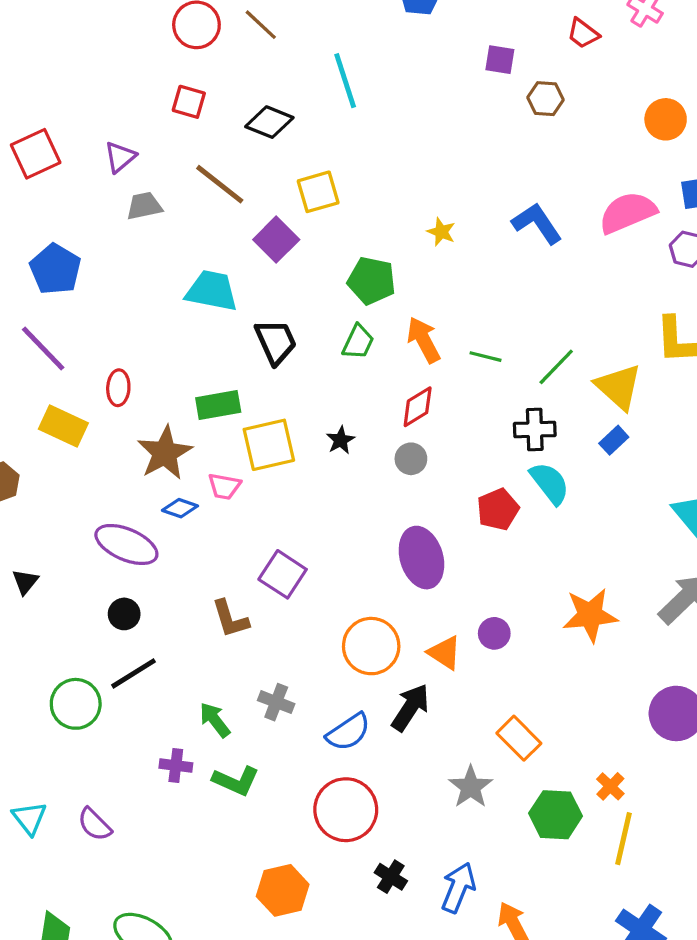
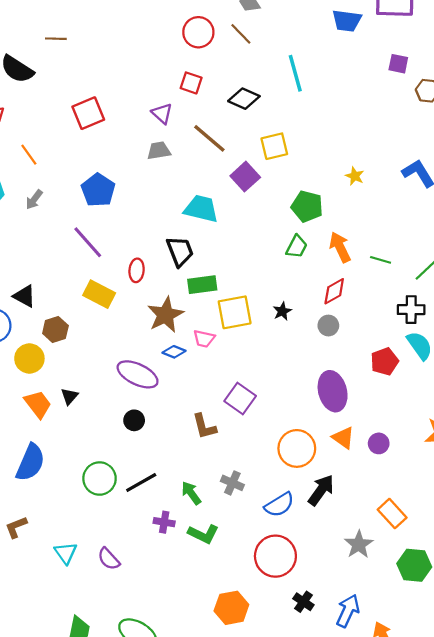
purple triangle: (120, 157) -> (162, 113), moved, turned -40
black trapezoid: (276, 342) -> (180, 251), moved
orange triangle: (445, 653) -> (343, 438), moved
black line: (133, 673) -> (141, 482), moved

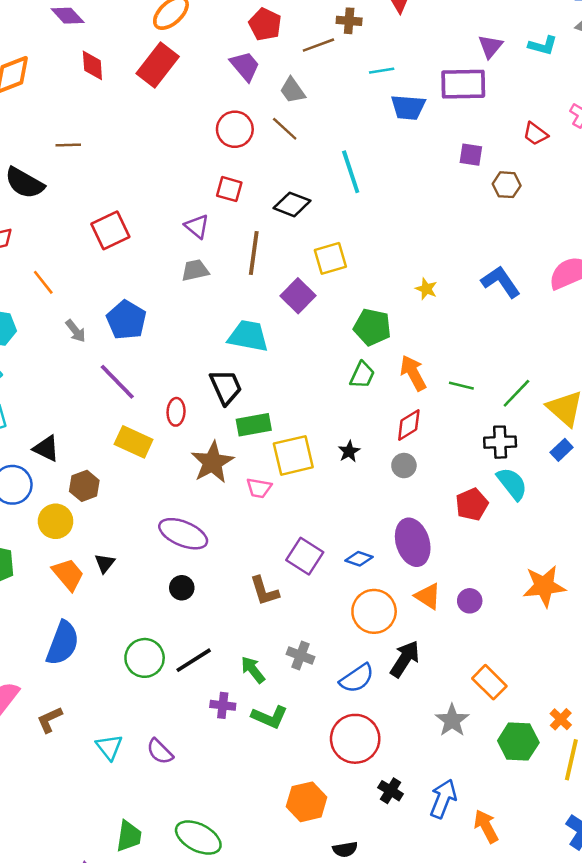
brown line: (209, 138) -> (254, 253), turned 60
gray arrow: (34, 200) -> (76, 331), moved, turned -72
blue diamond: (174, 352) -> (359, 559), moved

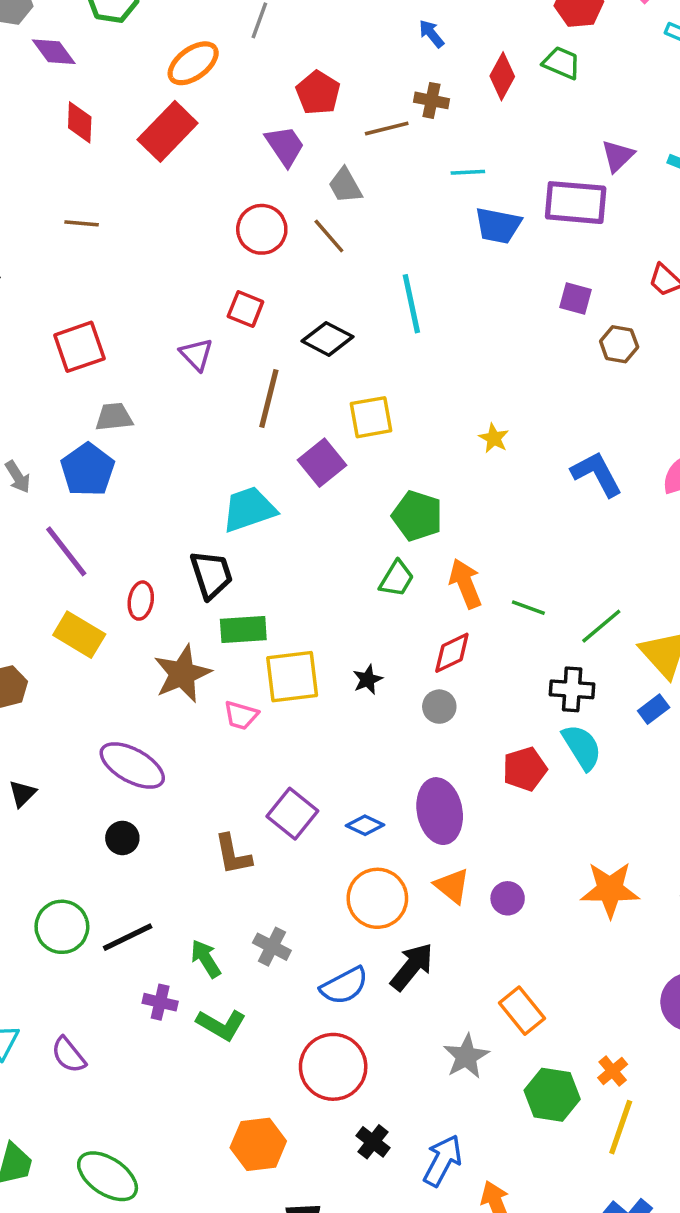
brown line: (68, 145) -> (82, 223), moved
gray trapezoid: (195, 270) -> (114, 417), moved
yellow star: (426, 289) -> (494, 438), moved
cyan trapezoid: (248, 336) -> (249, 509), turned -36

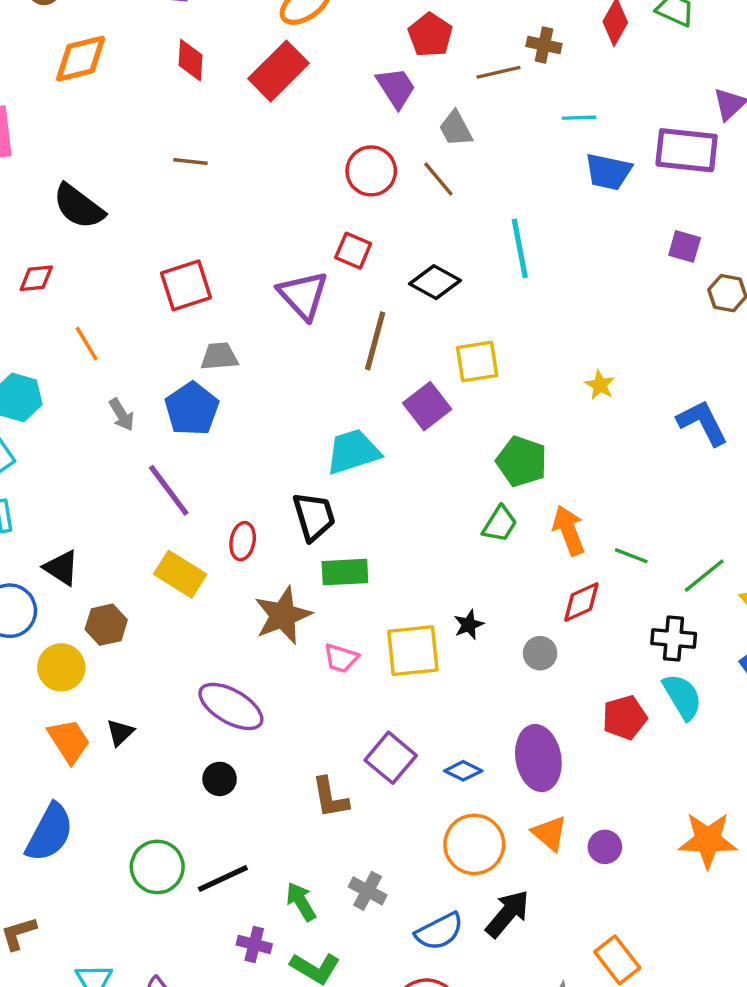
purple triangle: (196, 354) -> (303, 295), size x1.5
red diamond: (452, 653) -> (581, 602), moved
yellow square: (292, 677) -> (413, 651), moved

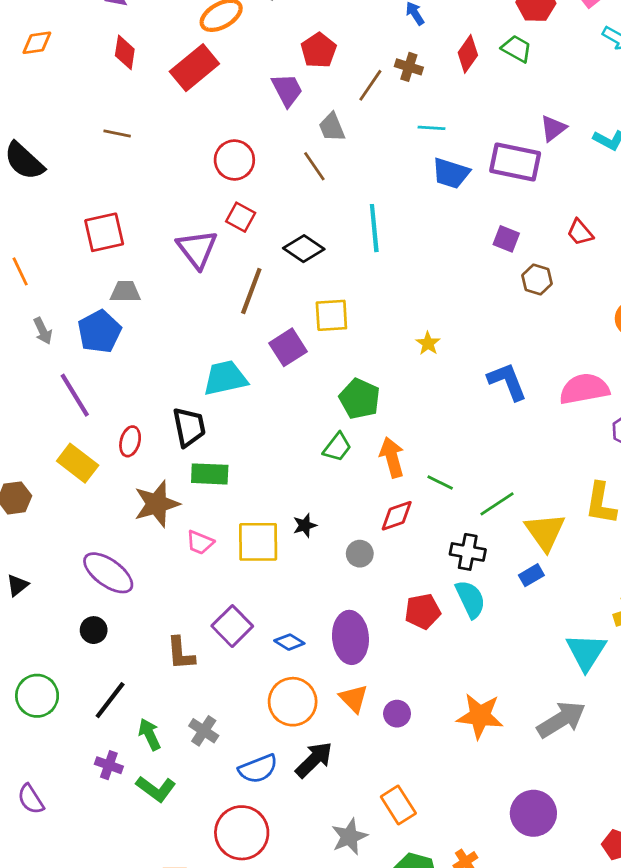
orange diamond: (81, 59) -> (37, 43), size x0.7
brown line: (498, 72) -> (370, 85), turned -48
red circle: (371, 171) -> (234, 160), moved
black line: (223, 878) -> (110, 700), moved, turned -33

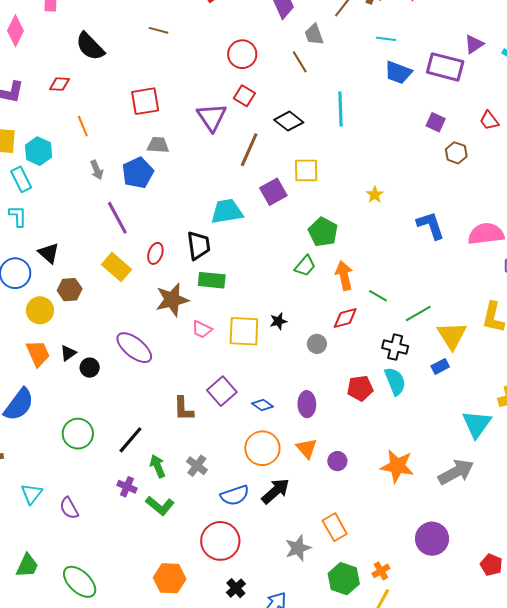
black circle: (94, 630) -> (90, 368), moved
purple ellipse: (350, 637) -> (307, 404), size x0.7

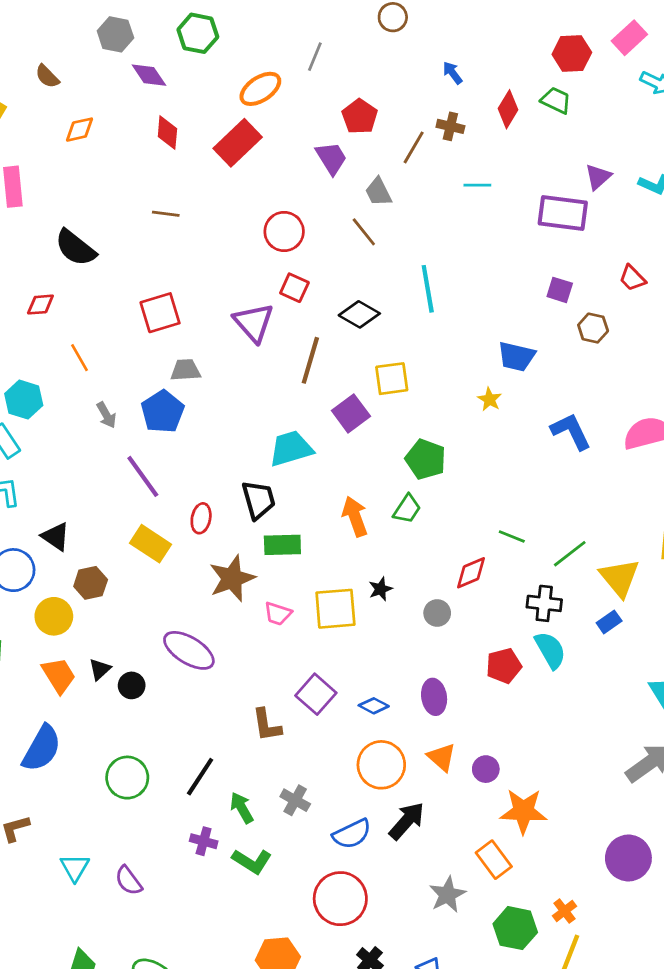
blue trapezoid: (398, 73) -> (516, 356), moved
orange arrow: (344, 276) -> (355, 516), moved
orange star: (397, 466) -> (523, 811), moved

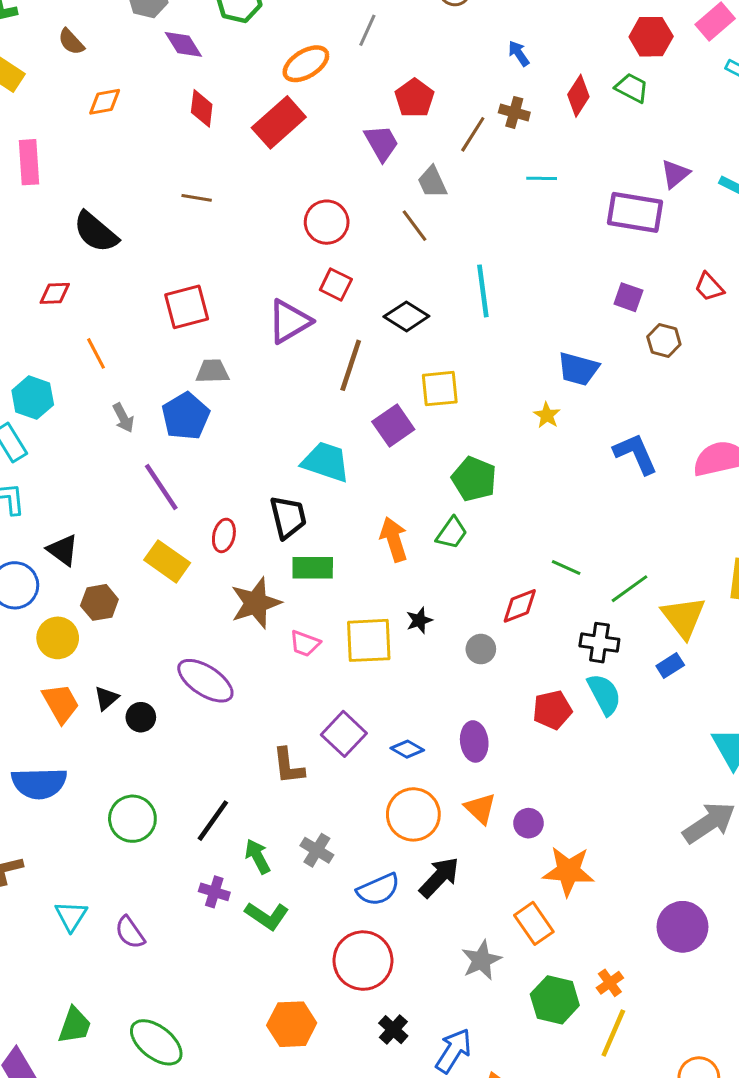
purple triangle: (254, 323) -> (289, 321), turned 39
cyan trapezoid: (291, 449) -> (326, 462), turned 33
blue semicircle: (42, 748) -> (39, 783), turned 57

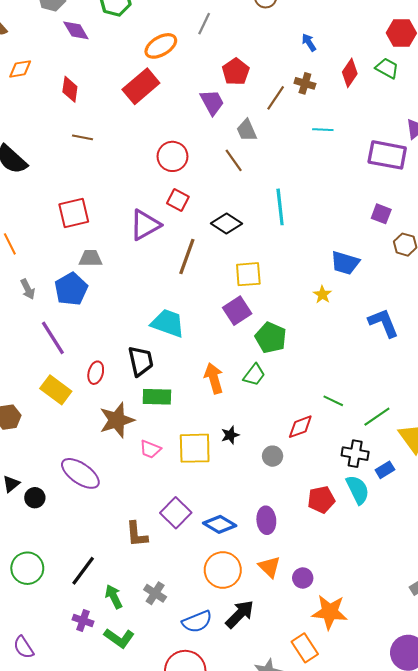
red diamond: (202, 108) -> (70, 89), moved
purple square: (393, 425) -> (237, 311), moved
blue rectangle: (670, 665) -> (385, 470), moved
blue diamond: (407, 749) -> (220, 524), size x1.4

